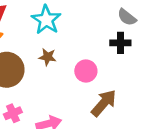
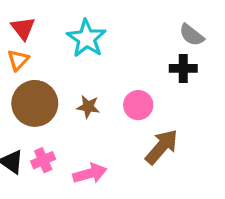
brown star: (48, 57) -> (88, 107), moved

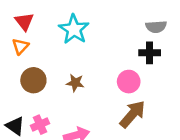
gray semicircle: (192, 35) -> (156, 27), turned -42
brown circle: (35, 103) -> (33, 80), size x0.7
pink circle: (138, 105) -> (129, 82), moved

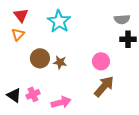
black cross: (150, 53) -> (128, 39), moved
brown circle: (33, 80) -> (40, 58), moved

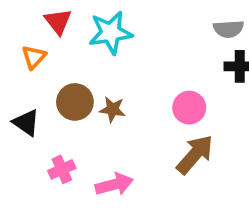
red triangle: (21, 15) -> (58, 21), moved
cyan star: (59, 21) -> (111, 33), turned 30
black triangle: (14, 95) -> (26, 123), moved

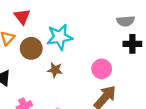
cyan star: (111, 33) -> (60, 37), moved
brown circle: (75, 102) -> (31, 48), moved

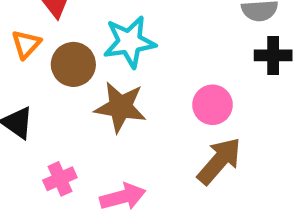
brown star: (55, 70) -> (120, 107), size x1.6

